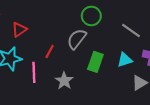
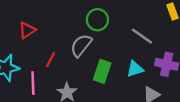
red triangle: (19, 30) -> (27, 30), moved

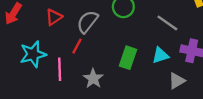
gray semicircle: (81, 46) -> (87, 22), moved

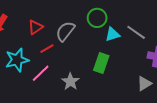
red line: (77, 46) -> (47, 49), moved, turned 32
cyan triangle: (160, 55) -> (112, 34), moved
pink line: (60, 69) -> (41, 73), turned 48

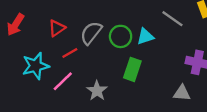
green circle: (97, 18) -> (121, 36), moved
gray line: (136, 32) -> (172, 19), moved
gray triangle: (144, 84) -> (182, 93), turned 35

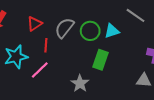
red line: (70, 53) -> (46, 45), turned -56
gray star: (97, 91) -> (80, 83), moved

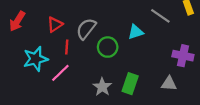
green circle: (90, 31) -> (108, 47), moved
green rectangle: (100, 60) -> (130, 84), moved

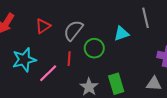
gray line: (160, 16) -> (146, 18), turned 42
red line: (67, 47) -> (69, 59), moved
green rectangle: (130, 84) -> (116, 84), turned -36

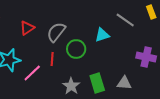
gray line: (146, 18) -> (125, 20), turned -42
gray triangle: (154, 84) -> (124, 83), moved

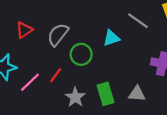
red line: (52, 59) -> (56, 75), moved, turned 32

